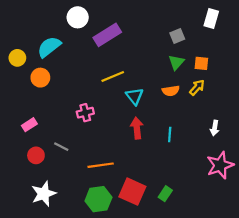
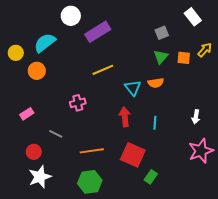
white rectangle: (211, 18) -> (193, 17), turned -54
yellow arrow: (197, 87) -> (205, 50), moved
cyan triangle: (135, 96) -> (133, 88), moved
red circle: (36, 155) -> (34, 152), moved
red square: (132, 192) -> (133, 155), moved

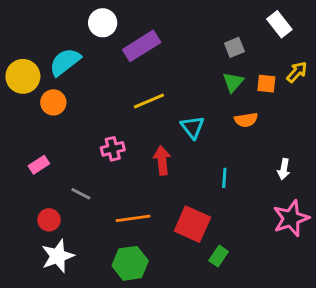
yellow circle: (16, 53) -> (23, 76), size x1.5
orange semicircle: (156, 83) -> (246, 120), moved
red arrow: (125, 117) -> (162, 160), moved

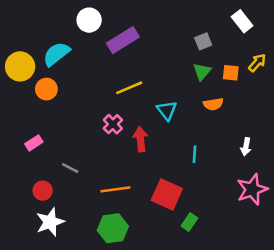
pink cross: (113, 149) -> (113, 124), moved, turned -30

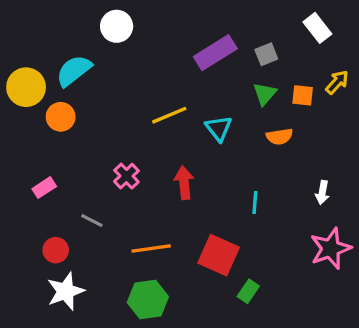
purple rectangle: (123, 40) -> (215, 53), moved
cyan triangle: (167, 110) -> (219, 128), moved
pink cross: (113, 124) -> (126, 176), moved

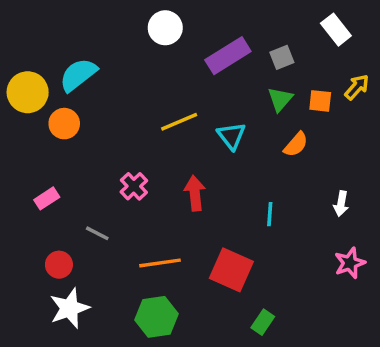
white circle: (117, 26) -> (165, 28), moved
orange semicircle: (280, 137) -> (296, 144), turned -40
pink star: (331, 248) -> (350, 263), size x0.7
green rectangle: (248, 291) -> (263, 322), moved

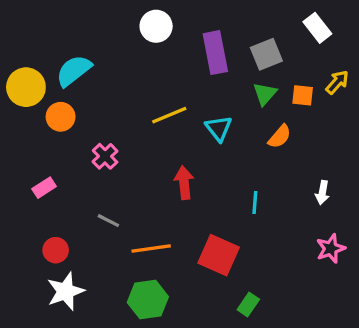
purple rectangle: (228, 56) -> (215, 53), turned -69
gray square: (282, 57) -> (266, 54), size x1.4
pink cross: (134, 186) -> (105, 156), moved
gray line: (97, 233) -> (108, 221), moved

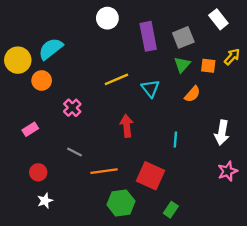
white arrow: (322, 193) -> (222, 133), size x1.5
white star: (65, 291) -> (45, 201), size x0.6
green hexagon: (148, 300) -> (121, 203), moved

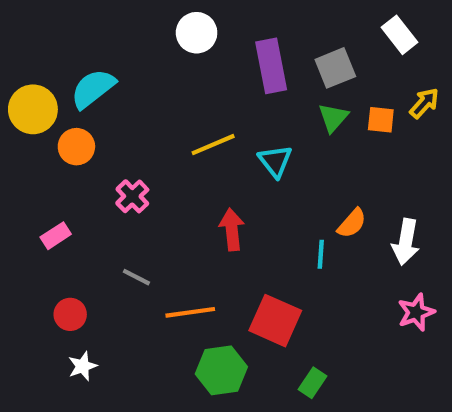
orange semicircle: (192, 94) -> (352, 223), moved

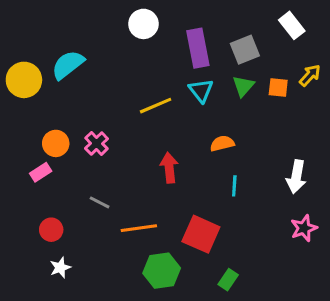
orange circle: (76, 147) -> (56, 143), moved
cyan triangle: (275, 161) -> (201, 90), moved
orange semicircle: (352, 223) -> (222, 143), moved, turned -145

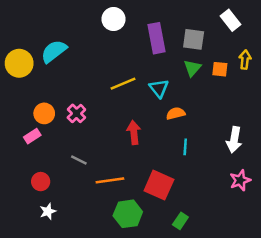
gray square: (245, 50) -> (194, 39), turned 30
yellow arrow: (310, 75) -> (245, 60), turned -36
cyan triangle: (201, 90) -> (159, 88), moved

